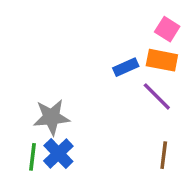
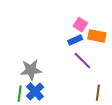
pink square: (167, 29) -> (80, 25), moved
purple line: (157, 96) -> (82, 61), moved

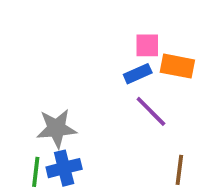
pink square: (80, 25) -> (147, 45), turned -32
blue cross: (35, 92) -> (64, 168), turned 30

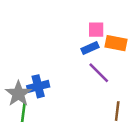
gray star: (57, 128) -> (18, 94), moved, turned -30
blue cross: (64, 168) -> (38, 86), moved

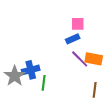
orange rectangle: (116, 43) -> (94, 59), moved
green line: (23, 112) -> (44, 83), moved

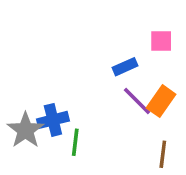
pink square: (78, 24) -> (161, 41), moved
orange rectangle: (94, 59) -> (161, 101), turned -66

